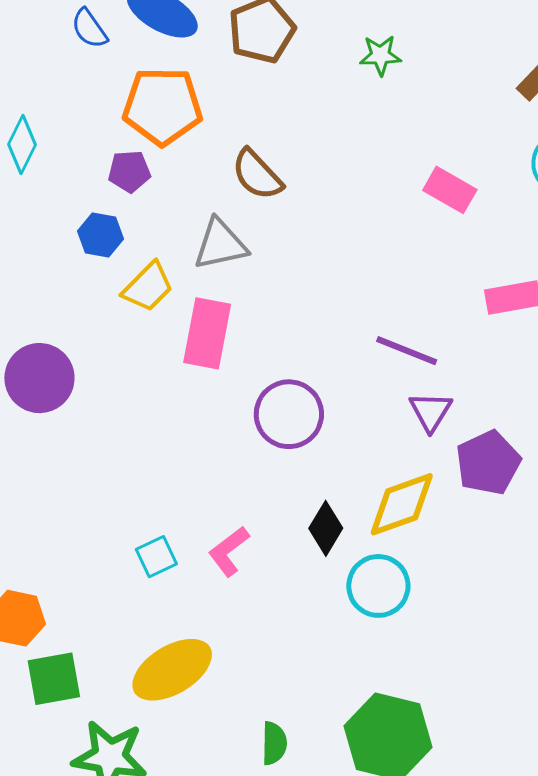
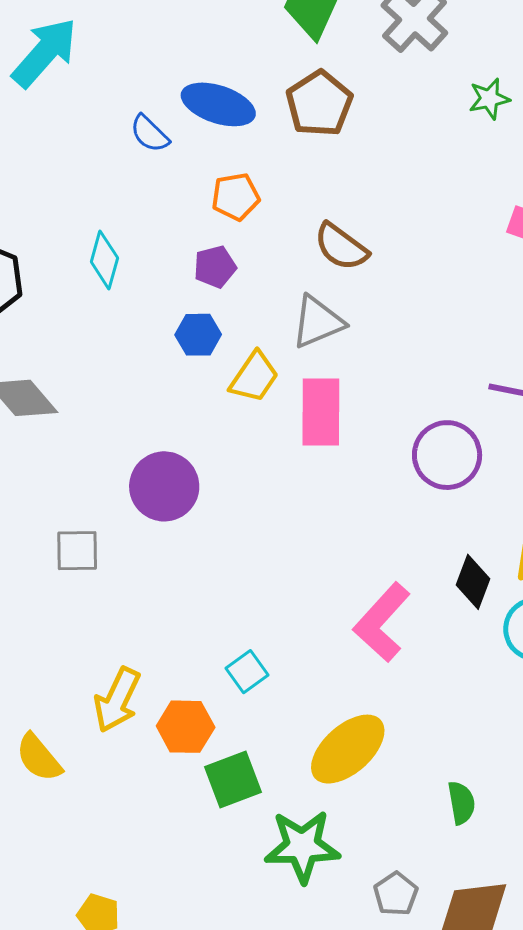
green star: (380, 55) -> (489, 99), moved
orange pentagon: (163, 106) -> (236, 197), size x0.6
purple circle: (289, 414) -> (447, 455), moved
pink L-shape: (229, 551) -> (382, 622), size x1.5
cyan square: (156, 557) -> (247, 672), moved

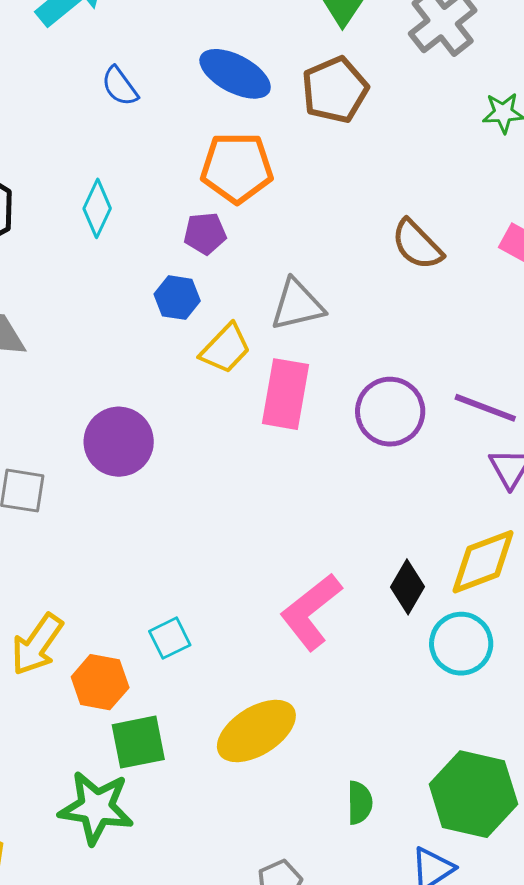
blue semicircle: (150, 134) -> (120, 86), moved
orange pentagon: (236, 197) -> (237, 168), size x1.5
brown semicircle: (341, 247) -> (417, 245), moved
purple circle: (447, 455) -> (390, 412), moved
green star: (302, 846) -> (96, 808), moved

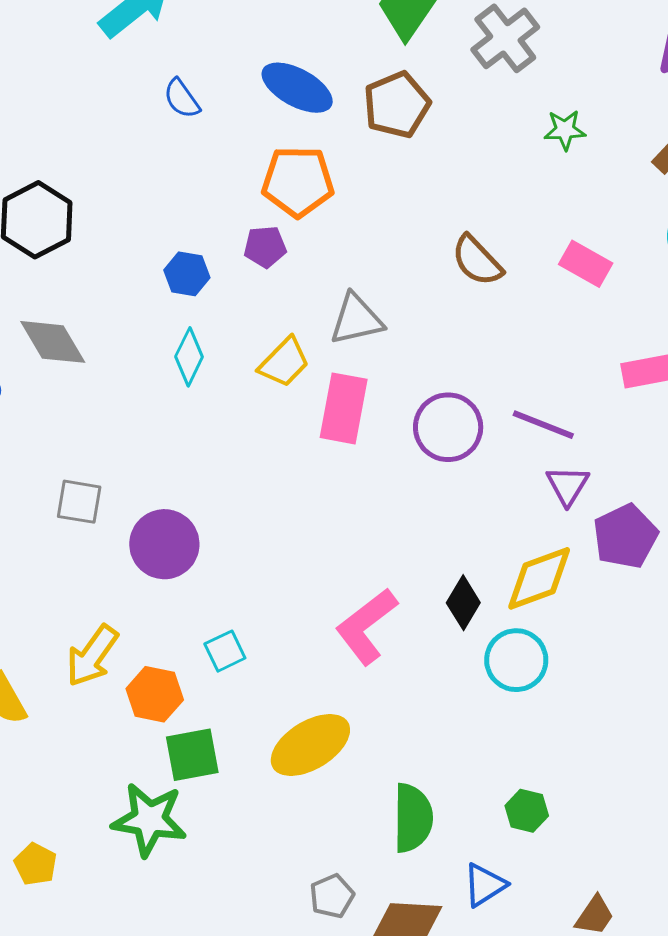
cyan diamond: (97, 208) -> (189, 357), moved
blue hexagon: (177, 298) -> (187, 274), moved
purple circle: (119, 442) -> (164, 544), moved
green hexagon: (473, 794) -> (527, 811), size x0.5
green semicircle: (360, 803) -> (413, 818), size x1.6

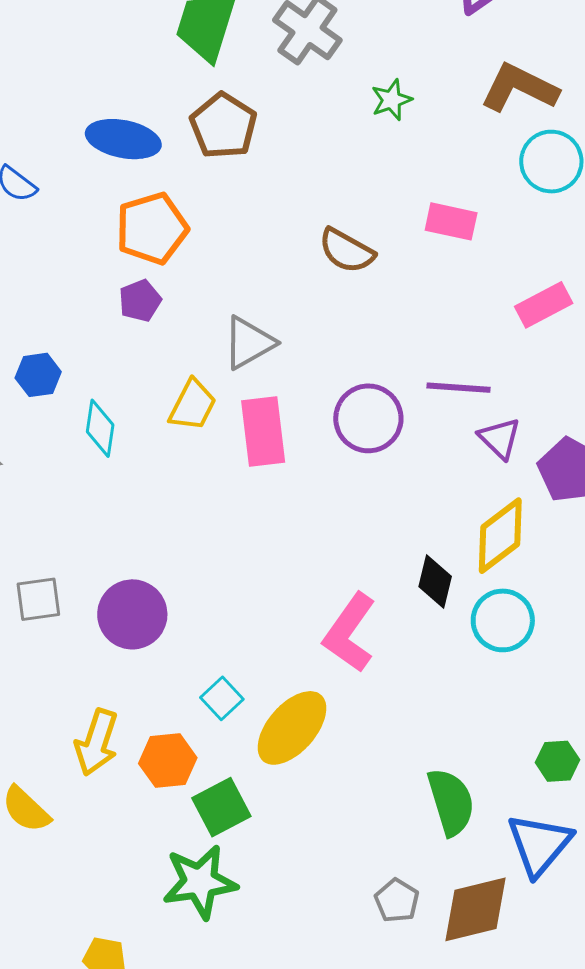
blue hexagon: (187, 274) -> (38, 375), moved
yellow ellipse: (310, 745) -> (292, 728), moved
blue triangle: (485, 885) -> (539, 845), size x1.5

